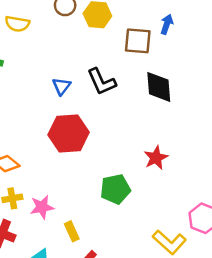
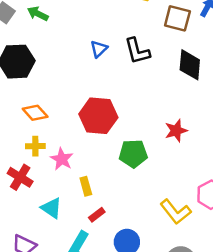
red hexagon: (69, 134) -> (98, 116), moved
pink star: (42, 207) -> (62, 159), turned 30

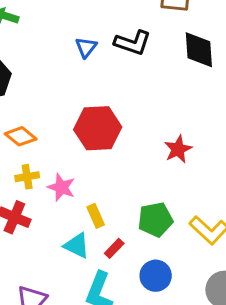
black L-shape: (137, 51) -> (133, 43), turned -48
red star: (176, 131) -> (178, 149), moved
green pentagon: (133, 154) -> (155, 220), moved
cyan triangle: (51, 208) -> (77, 246), moved

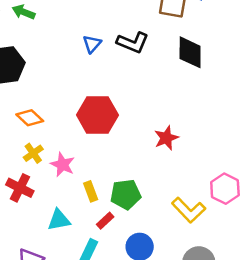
yellow cross: (27, 177) -> (33, 153), turned -30
green pentagon: (155, 220) -> (126, 194), moved
cyan triangle: (77, 246) -> (59, 220), moved, turned -40

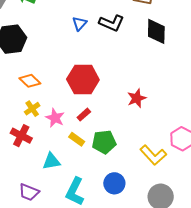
yellow rectangle: (91, 191) -> (77, 139), turned -35
red rectangle: (105, 221) -> (84, 115), moved

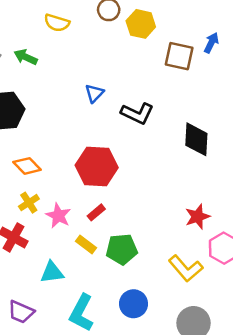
black L-shape: (112, 23) -> (137, 113), moved
black diamond: (156, 31) -> (196, 139), moved
red star: (137, 98) -> (197, 217), moved

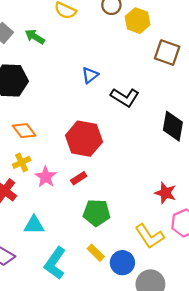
red star: (197, 217) -> (165, 193), turned 30
yellow rectangle: (86, 244) -> (96, 253), moved
blue circle: (134, 304) -> (122, 263), moved

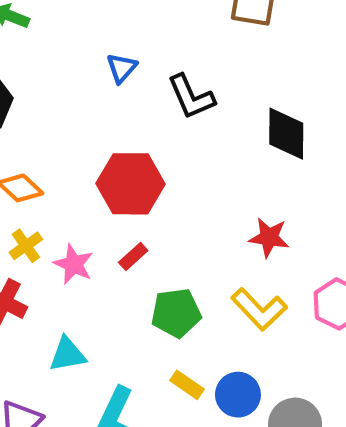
black L-shape: (125, 97) -> (191, 97), turned 44
red star: (165, 193) -> (269, 237), moved
yellow L-shape: (150, 236) -> (259, 309), moved

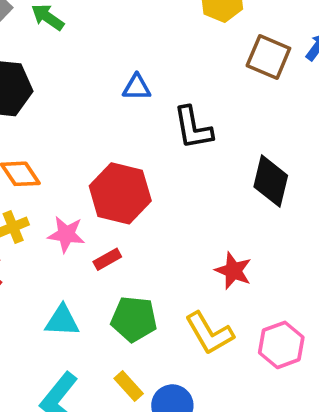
blue triangle: (122, 68) -> (137, 87), turned 36
pink star: (73, 264) -> (66, 234), moved, turned -30
cyan triangle: (67, 354) -> (62, 321), moved

